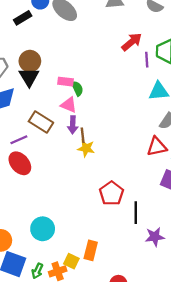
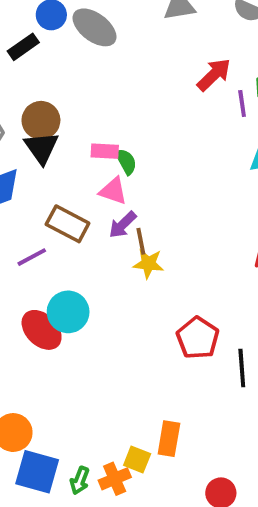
purple arrow: (73, 125) -> (123, 225), turned 48
red ellipse: (20, 163) -> (42, 330), moved
cyan circle: (43, 229) -> (68, 312), moved

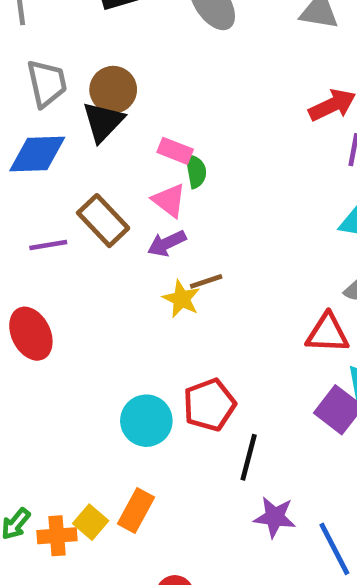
brown line: (141, 241) -> (206, 281), moved, turned 64
cyan circle: (68, 312) -> (146, 421), moved

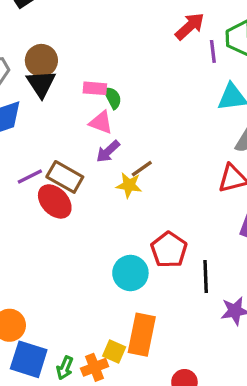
brown rectangle: (103, 221) -> (65, 177), moved
red ellipse: (31, 334) -> (55, 201), moved
orange rectangle: (136, 510) -> (142, 335), size x1.4

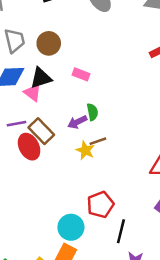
black triangle: (41, 84) -> (41, 78), moved, turned 30
green semicircle: (113, 98) -> (92, 112), moved
pink triangle: (101, 122) -> (32, 93), moved
cyan circle: (130, 273) -> (71, 227), moved

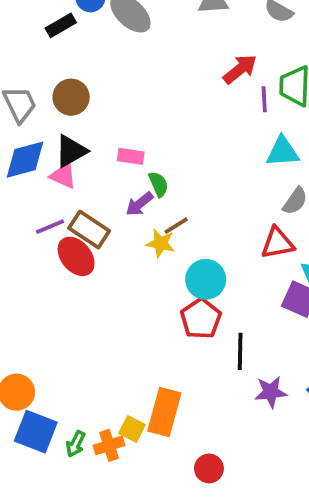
pink rectangle: (81, 74) -> (131, 156), moved
cyan circle: (71, 227) -> (206, 279), moved

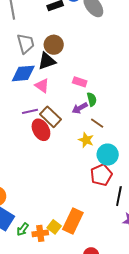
black triangle: (71, 151) -> (47, 61), moved
brown line: (176, 226) -> (97, 123), turned 56
yellow star: (161, 243) -> (86, 140), moved

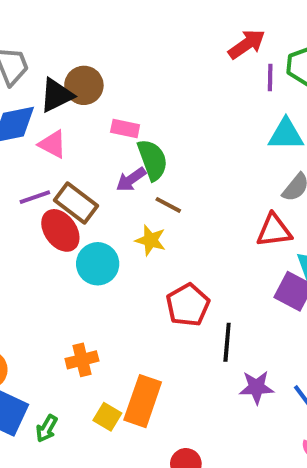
brown circle: (54, 45) -> (84, 85), moved
green semicircle: (92, 99) -> (153, 160), size x1.5
cyan circle: (108, 155) -> (98, 264), moved
orange cross: (40, 233) -> (82, 360), moved

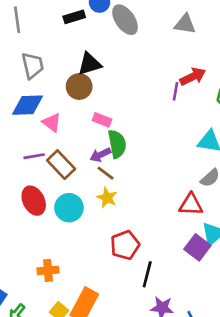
purple line: (270, 78) -> (176, 91), moved
black triangle: (56, 95) -> (90, 64), moved
brown line: (168, 205) -> (106, 173), moved
red ellipse: (60, 230) -> (34, 201), moved

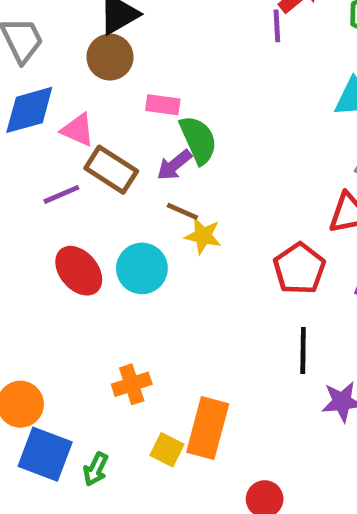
brown rectangle: (61, 165) -> (111, 170), moved
brown line: (106, 173) -> (182, 211), moved
red pentagon: (125, 245) -> (299, 269), moved

